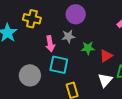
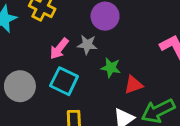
pink arrow: (50, 44) -> (59, 49), turned 35

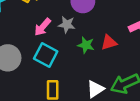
red triangle: (133, 85) -> (109, 42), moved

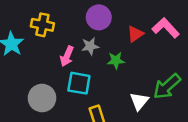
red triangle: (109, 42) -> (135, 34), moved

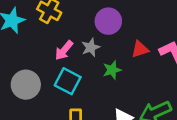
gray star: (90, 46) -> (91, 47), turned -30
green star: (116, 60) -> (112, 70), turned -30

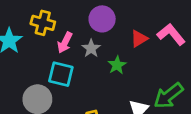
pink arrow: (64, 50) -> (65, 43), moved
cyan square: (68, 81) -> (61, 74), moved

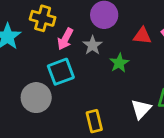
red triangle: (139, 39) -> (142, 36), turned 36
cyan square: (61, 74) -> (61, 72), turned -35

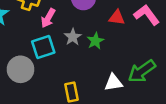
gray star: (92, 45) -> (73, 37), moved
white triangle: (141, 109) -> (114, 83), turned 36

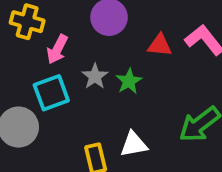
white triangle: (114, 83) -> (134, 144), moved

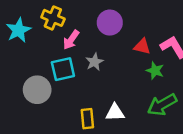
green star: (129, 81) -> (155, 71), moved, turned -30

